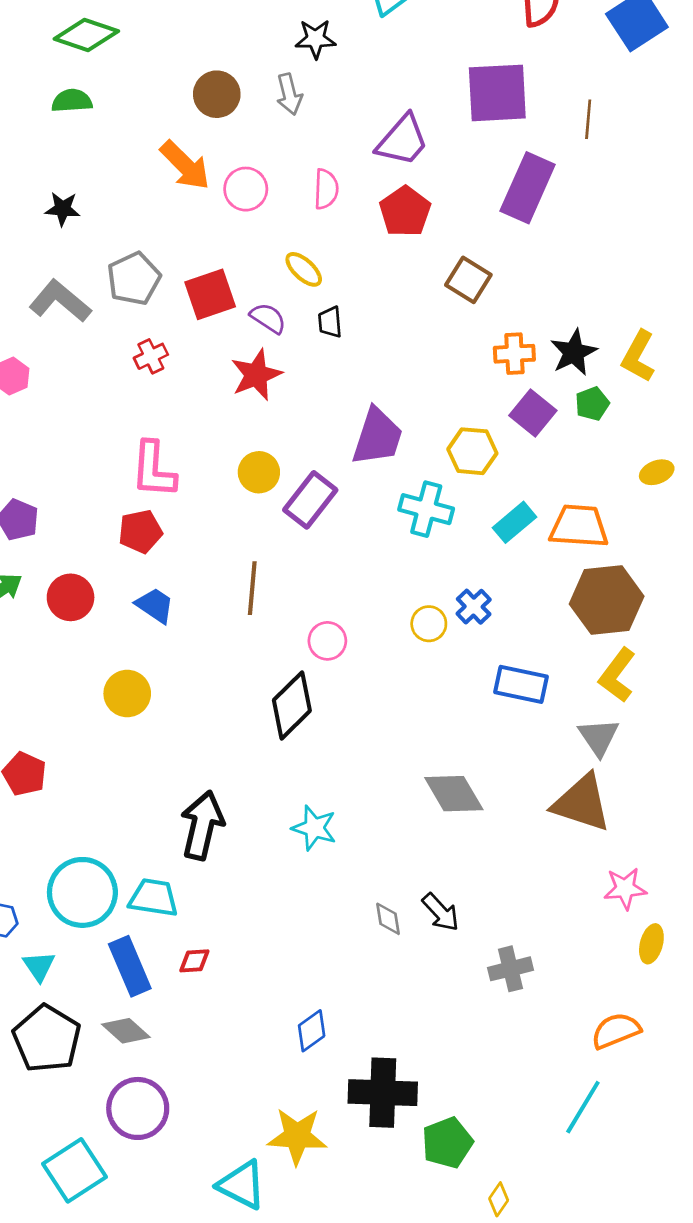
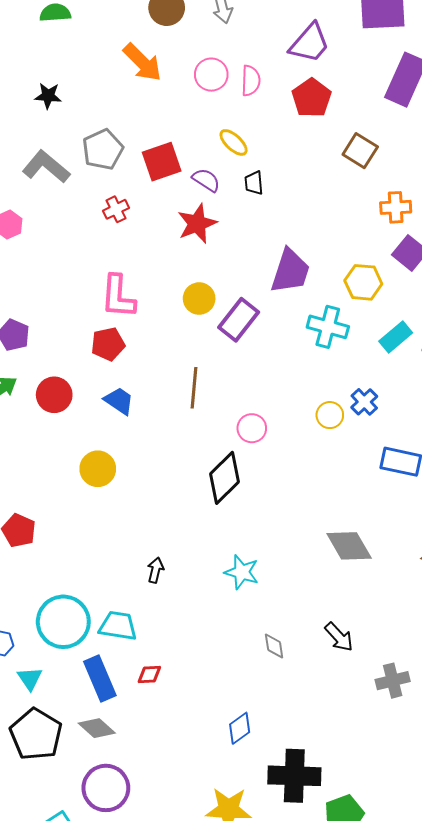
pink circle: (246, 189) -> (211, 75), moved
black arrow: (202, 825) -> (156, 570), size x0.5
gray diamond: (388, 919) -> (274, 646), moved

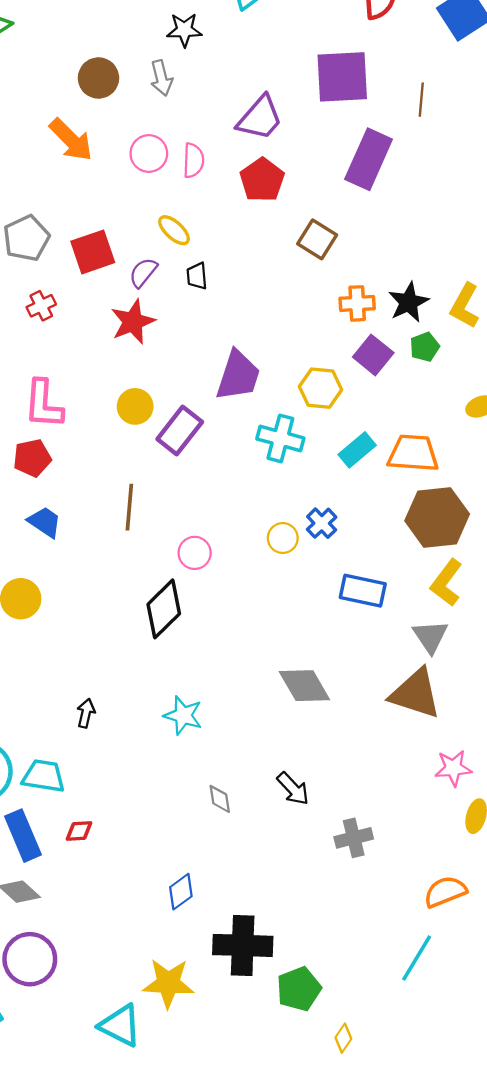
purple semicircle: (206, 180) -> (143, 273), turned -84

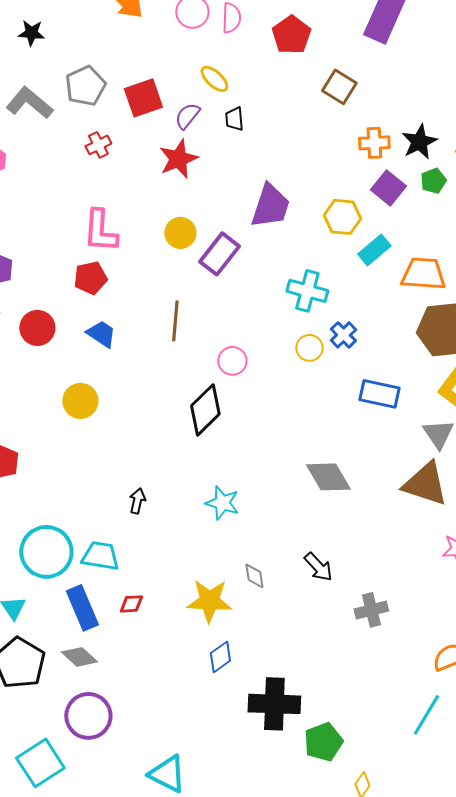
cyan cross: (280, 438) -> (307, 291), moved
cyan rectangle: (357, 450) -> (374, 250), moved
yellow star: (168, 983) -> (209, 601), moved

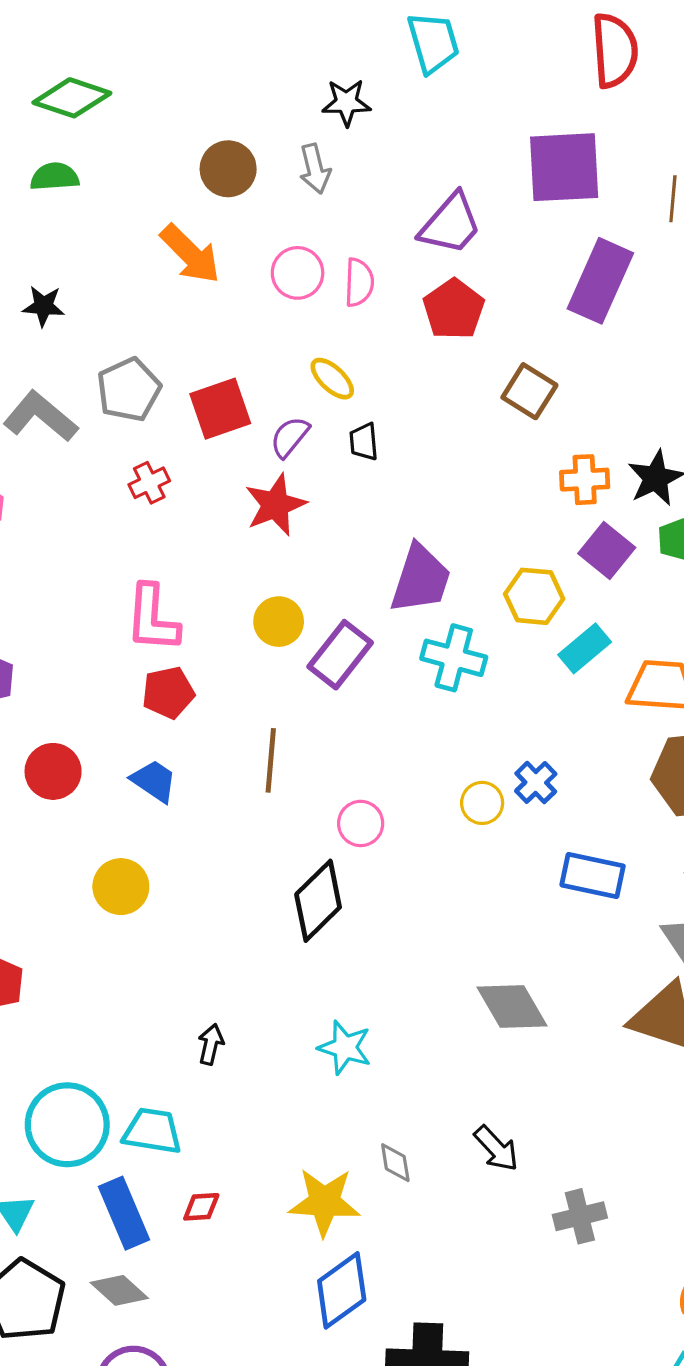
red pentagon: (90, 278) -> (168, 693), moved
cyan cross: (307, 291) -> (454, 658), moved
blue diamond: (220, 657) -> (342, 1290), size x1.5

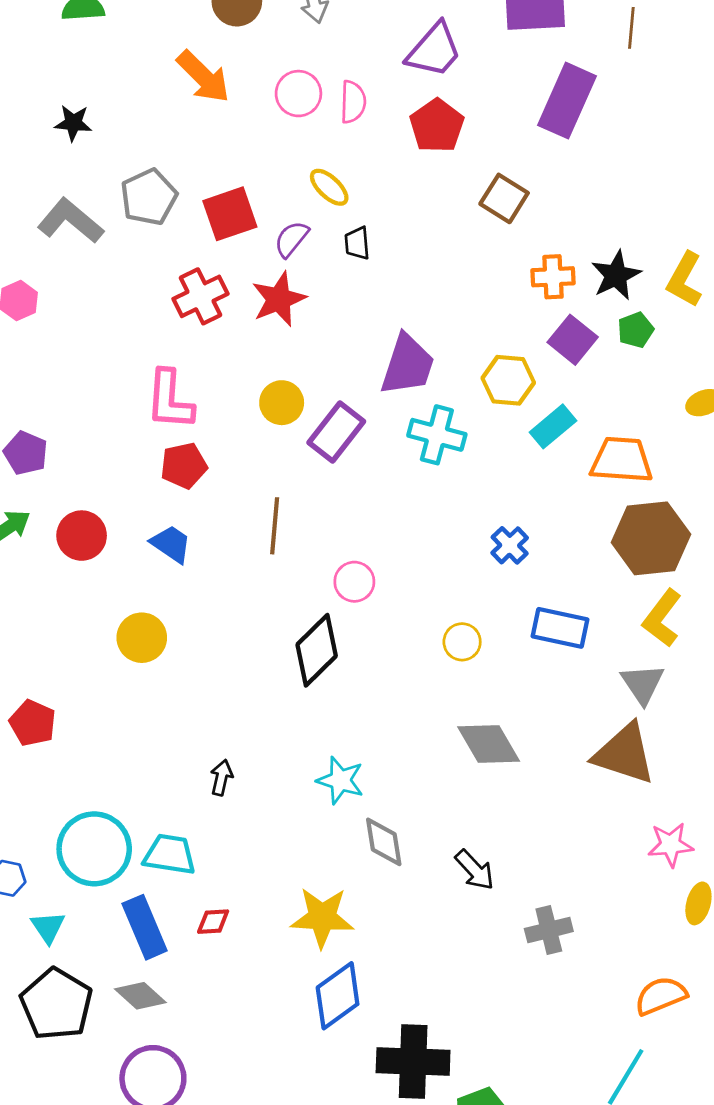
red cross: (149, 483) -> (201, 296), moved, size x1.5
yellow circle: (482, 803) -> (462, 642), moved
gray diamond: (395, 1163) -> (384, 842), moved, size x1.4

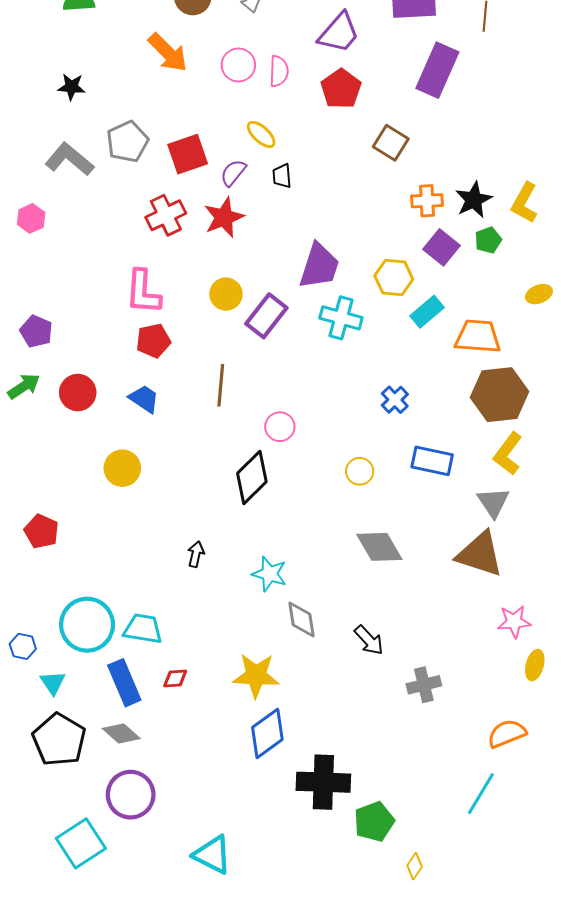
black arrow: (221, 778) -> (196, 554), moved

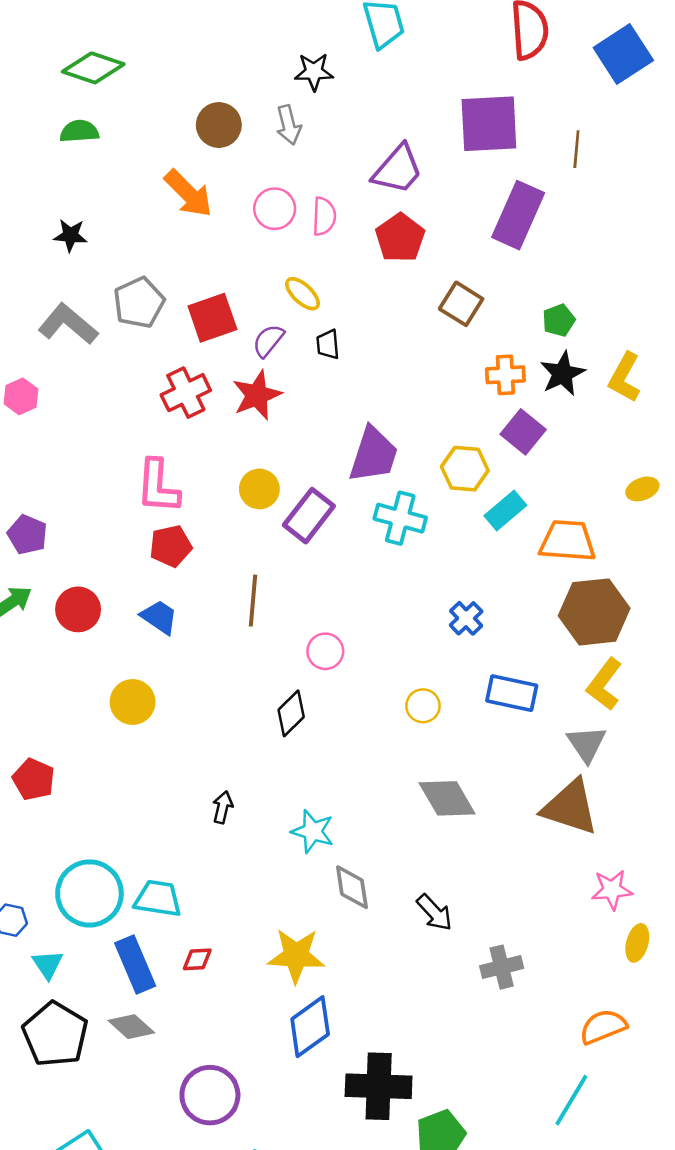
green pentagon: (488, 240) -> (559, 320), moved
black diamond: (252, 477) -> (291, 713), size x0.7
purple circle: (131, 795) -> (210, 1095), moved

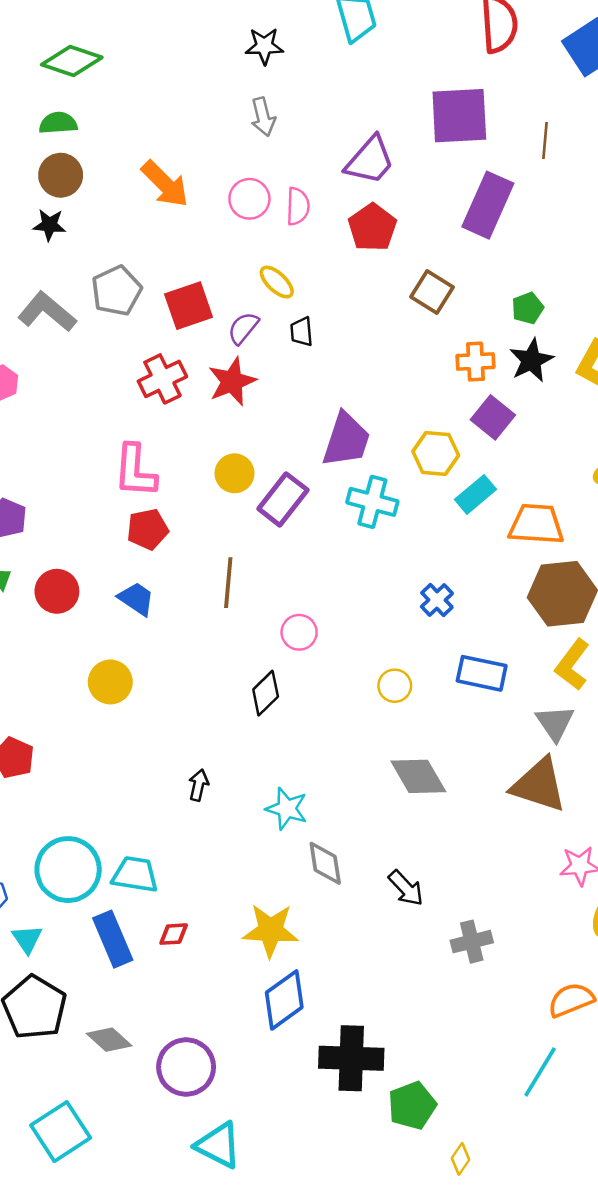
black star: (314, 72) -> (264, 46), moved
brown circle: (219, 125) -> (61, 175), moved
gray diamond: (131, 1027) -> (109, 1040), moved

